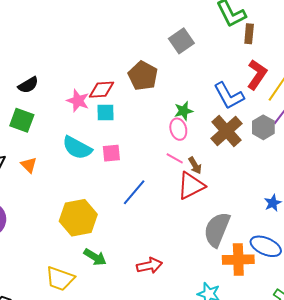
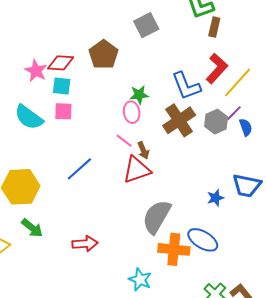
pink square: (111, 153) -> (63, 111), moved

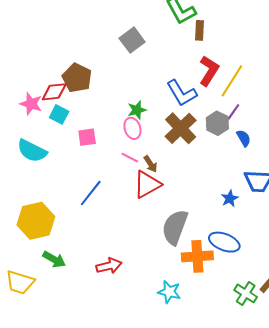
brown pentagon: (104, 55) -> (77, 78), moved
cyan square: (62, 86) -> (59, 114), turned 30
pink square: (63, 111) -> (87, 137), moved
blue semicircle: (246, 127) -> (244, 138), moved

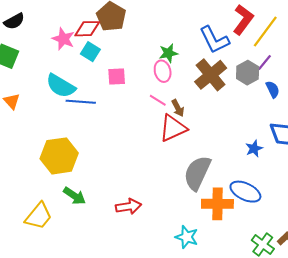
blue line: (91, 193) -> (81, 102), moved, turned 52
yellow trapezoid: (20, 282) -> (39, 216), turned -72

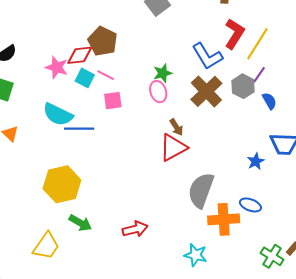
pink line: (158, 100) -> (106, 75), moved
blue ellipse: (245, 192) -> (250, 205), size x0.7

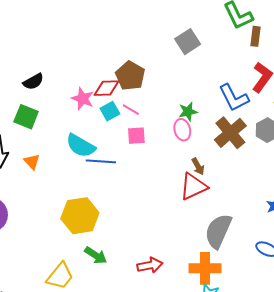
cyan square: (85, 78) -> (110, 111), turned 30
orange cross: (224, 219) -> (205, 268), moved

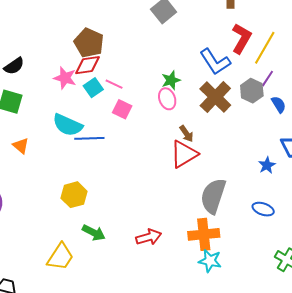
brown pentagon: (130, 76) -> (89, 43), moved
pink square: (136, 136) -> (122, 109), turned 36
yellow hexagon: (80, 216) -> (74, 195), size x0.7

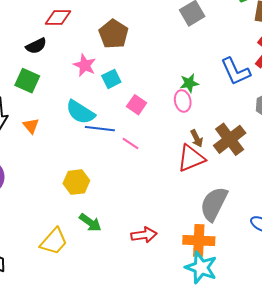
red diamond: (88, 65) -> (58, 17), moved
pink line: (114, 84) -> (130, 144), moved
brown cross: (215, 97) -> (230, 139), moved
cyan star: (210, 261) -> (201, 268), size x1.4

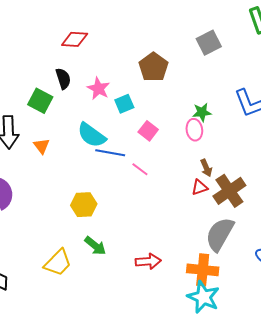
brown pentagon: (114, 34) -> (153, 67), moved
black semicircle: (36, 46) -> (63, 79), moved, turned -85
brown cross: (230, 139) -> (229, 191), moved
red triangle: (191, 158) -> (200, 187), size x0.6

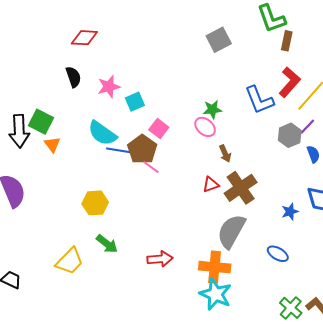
brown pentagon: (153, 67) -> (142, 149), moved
pink star: (99, 89) -> (109, 87), turned 30
green square: (40, 101) -> (41, 122), moved
pink ellipse: (194, 130) -> (205, 127), turned -40
brown arrow: (206, 168) -> (225, 154), moved

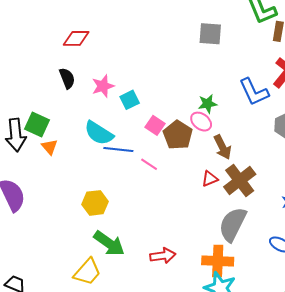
gray square: (219, 40) -> (210, 34), turned 35
brown pentagon: (142, 149) -> (178, 135), moved
brown arrow: (225, 154) -> (222, 147), size x1.4
green arrow: (107, 244) -> (109, 243), size x1.4
yellow trapezoid: (70, 261) -> (87, 272), moved

